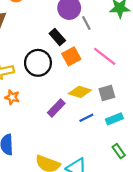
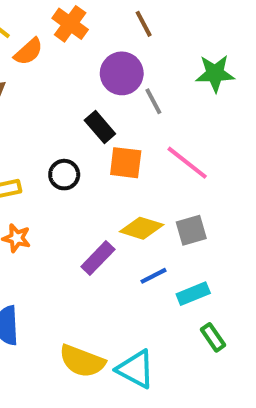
orange square: (71, 56) -> (126, 163), turned 36
black circle: (38, 63) -> (64, 175), size x0.6
cyan rectangle: (114, 119) -> (193, 294), moved

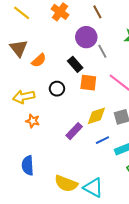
orange semicircle: (28, 52) -> (39, 60), moved
yellow diamond: (142, 228) -> (96, 116), turned -35

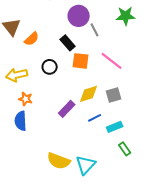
blue semicircle: (28, 165) -> (21, 121), moved
cyan triangle: (93, 188) -> (86, 165), turned 45

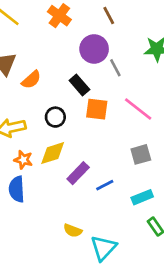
yellow diamond: (89, 94) -> (53, 153), moved
blue line: (95, 118) -> (105, 185), moved
yellow semicircle: (59, 161) -> (73, 231), moved, size x0.6

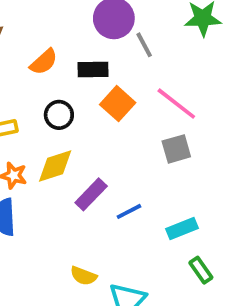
orange semicircle: (31, 80) -> (44, 62), moved
black rectangle: (79, 85) -> (93, 69), turned -50
orange square: (97, 109) -> (118, 104), turned 35
gray square: (141, 154) -> (176, 149), moved

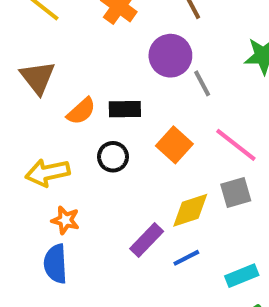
orange semicircle: (44, 62) -> (81, 111), moved
black rectangle: (93, 69) -> (125, 109), moved
yellow diamond: (55, 166) -> (190, 210), moved

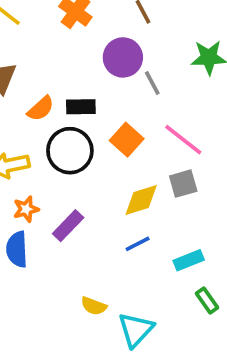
black circle: (113, 157) -> (70, 151), size x1.6
orange star: (65, 220) -> (26, 209), turned -30
purple rectangle: (147, 240) -> (68, 226), moved

